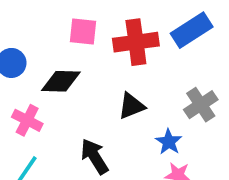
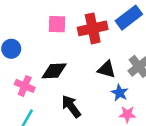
black diamond: (61, 81) -> (54, 71), moved
black triangle: (131, 106) -> (107, 69), moved, turned 42

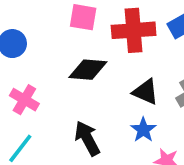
black diamond: (54, 71) -> (88, 70), moved
blue star: (120, 93) -> (143, 130), moved

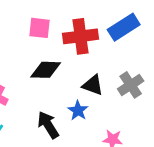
blue star: (143, 130) -> (78, 110), moved

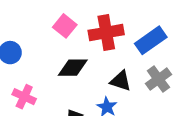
blue rectangle: (124, 27) -> (151, 40), moved
pink square: (40, 28) -> (65, 26), turned 35

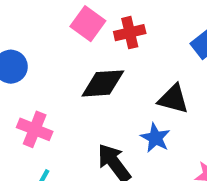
red cross: (106, 32) -> (130, 33), moved, size x0.6

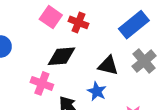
red cross: (130, 33) -> (78, 22), turned 36
pink cross: (35, 129) -> (42, 83), moved

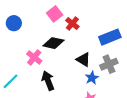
blue star: (97, 91) -> (92, 78), moved

